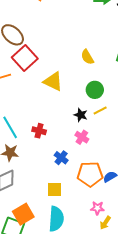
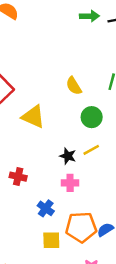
green circle: (95, 90) -> (92, 117), moved
pink cross: (82, 137) -> (70, 183), turned -32
yellow square: (55, 189) -> (51, 240), moved

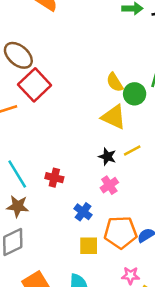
yellow triangle: (33, 117) -> (114, 117), moved
green circle: (92, 117) -> (135, 94), moved
pink cross: (70, 183) -> (109, 185), turned -35

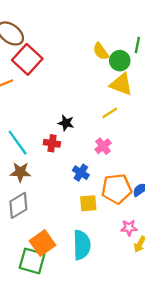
yellow triangle: (114, 117) -> (121, 84), moved
yellow line: (132, 150) -> (110, 113), moved
black star: (107, 157) -> (66, 123), moved

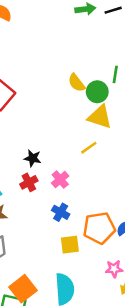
black star: (66, 123) -> (33, 158), moved
red cross: (52, 143) -> (29, 182), turned -35
pink cross: (103, 146) -> (60, 180), moved

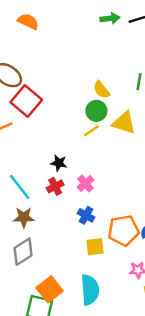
green circle: (97, 92) -> (96, 111), moved
yellow line: (89, 148) -> (91, 131), moved

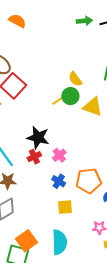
yellow line: (91, 131) -> (59, 100), moved
black star: (59, 163) -> (38, 137), size x1.6
orange pentagon: (124, 231) -> (89, 181), moved

